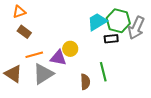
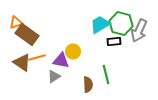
orange triangle: (19, 12) -> (16, 23), moved
brown rectangle: (24, 32) -> (27, 35), size x1.6
brown triangle: (13, 74) -> (22, 63), moved
gray triangle: (43, 74) -> (54, 77), moved, size x0.6

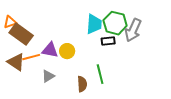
cyan trapezoid: (100, 25) -> (94, 24), turned 125
purple triangle: (61, 61) -> (50, 50), moved

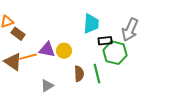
green hexagon: (115, 23) -> (115, 53), moved
brown rectangle: (21, 34) -> (18, 34), size x0.6
gray triangle: (48, 76) -> (47, 86), moved
brown semicircle: (82, 84) -> (79, 74), moved

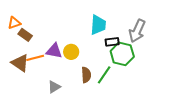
green line: (97, 74) -> (104, 75), turned 48

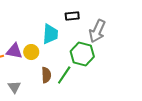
cyan trapezoid: (98, 25) -> (50, 34), moved
black rectangle: (112, 42) -> (72, 16), moved
gray triangle: (54, 87) -> (14, 87), turned -32

